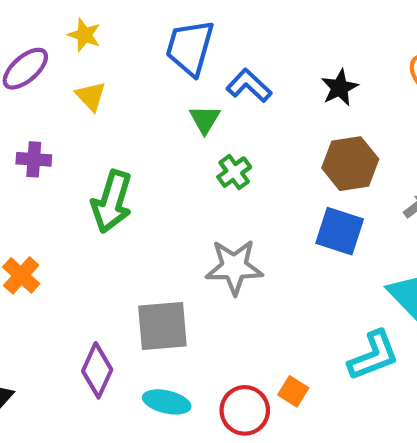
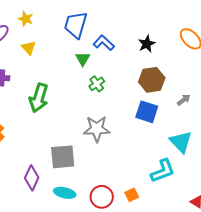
orange square: (293, 391) -> (132, 195), moved, turned 32

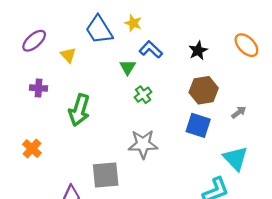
yellow star: (26, 19) -> (133, 23), moved
blue trapezoid: (76, 25) -> (99, 30), moved, turned -48

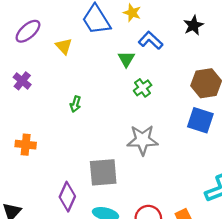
black star: (198, 51) -> (193, 25), moved
purple cross: (39, 88) -> (22, 81), moved, turned 35
green arrow: (79, 110) -> (75, 104), size x0.5
orange cross: (32, 149) -> (26, 145), turned -36

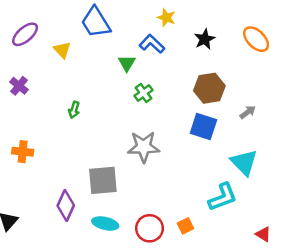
yellow star: (132, 13) -> (166, 18), moved
black star: (193, 25) -> (205, 39), moved

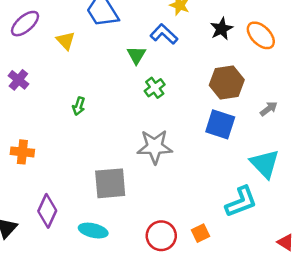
orange ellipse: (256, 39) -> (261, 35), moved
purple diamond: (66, 206) -> (47, 211), moved
cyan ellipse: (105, 223) -> (93, 231), moved

